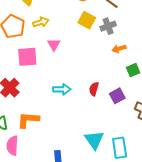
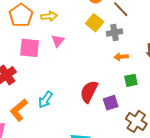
cyan arrow: (62, 89) -> (45, 100), moved, turned 114
red semicircle: (94, 89) -> (89, 92), size x1.6
orange L-shape: (28, 120) -> (19, 110), turned -55

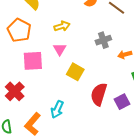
yellow arrow: (49, 16) -> (62, 26), moved
yellow square: (95, 23) -> (75, 72), moved
gray cross: (114, 33) -> (103, 40), moved

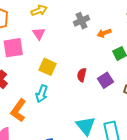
yellow square: (75, 72) -> (48, 67), moved
red semicircle: (99, 94) -> (82, 75), size x0.6

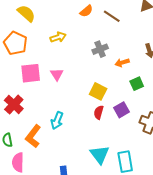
pink triangle: (39, 34) -> (57, 74), moved
yellow square: (48, 67) -> (98, 91), moved
red semicircle: (82, 75) -> (99, 112), moved

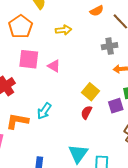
gray cross: (100, 49) -> (110, 46), moved
pink triangle: (57, 74) -> (54, 66), turned -40
purple square: (121, 110) -> (116, 106), moved
orange L-shape: (33, 136) -> (17, 121), turned 50

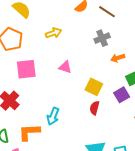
pink triangle: (54, 66) -> (65, 67), moved

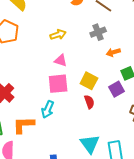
yellow arrow: (54, 33) -> (58, 35), moved
pink square: (26, 69) -> (58, 84), moved
red semicircle: (95, 108) -> (89, 102), turned 144

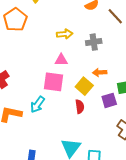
gray cross: (98, 32) -> (94, 42), moved
orange arrow: (113, 52) -> (100, 72), moved
pink triangle: (61, 60) -> (61, 60), turned -32

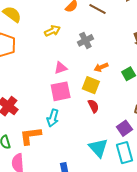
yellow arrow: (65, 34) -> (52, 31), moved
purple square: (109, 100) -> (124, 128), moved

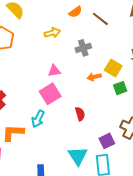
yellow square: (91, 85) -> (113, 68), moved
pink square: (61, 91) -> (50, 94), turned -30

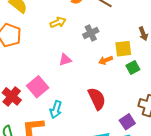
yellow square: (113, 68) -> (123, 49), turned -30
pink square: (50, 94) -> (38, 87), moved
red semicircle: (80, 114) -> (97, 99), size x1.6

